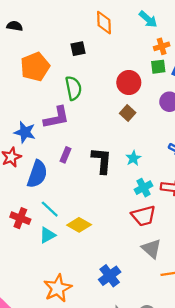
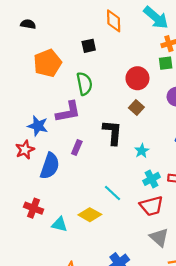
cyan arrow: (148, 19) -> (156, 18), size x1.4
black L-shape: (102, 160) -> (113, 132), moved
cyan line: (50, 209) -> (113, 193), moved
cyan triangle: (47, 235) -> (60, 224), turned 42

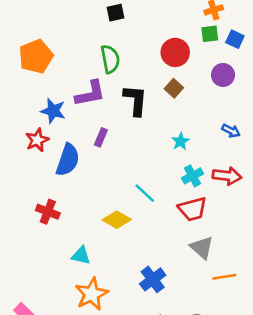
orange pentagon: (48, 63) -> (36, 56), moved
black L-shape: (113, 132) -> (135, 100), moved
cyan triangle: (60, 224) -> (81, 256), moved

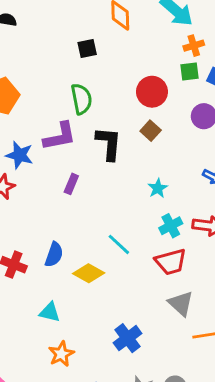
blue semicircle: (68, 160) -> (54, 255), moved, size x0.7
orange star: (92, 294) -> (61, 354), size x0.7

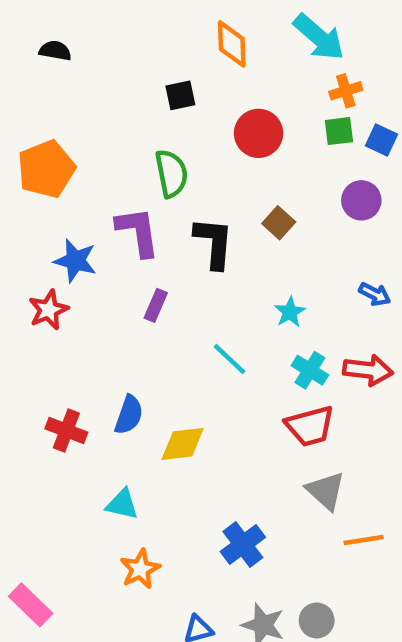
red circle: (152, 92) -> (259, 133), moved
purple L-shape: (60, 136) -> (138, 232), turned -87
cyan cross: (171, 226) -> (310, 370), turned -30
cyan line: (119, 244) -> (229, 359), moved
yellow diamond: (89, 273) -> (183, 444), turned -36

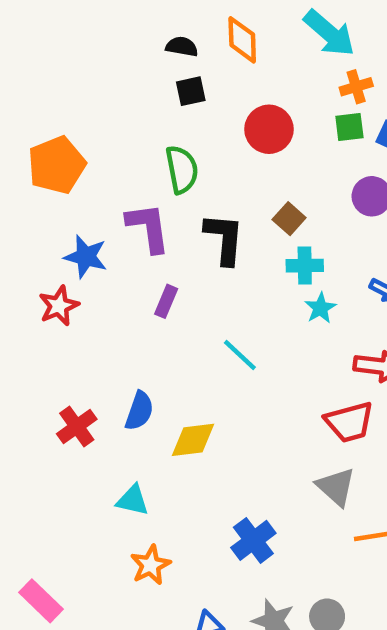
black semicircle: (55, 51) -> (182, 47), moved
cyan star: (290, 312) -> (320, 308), moved
cyan cross: (310, 370) -> (305, 266), moved, turned -33
red trapezoid: (310, 426) -> (349, 422), moved
red cross: (66, 431) -> (77, 426), turned 33

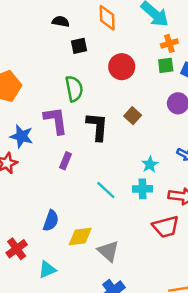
black semicircle: (182, 47) -> (61, 21), moved
cyan cross: (305, 266) -> (143, 189), moved
red cross: (77, 426) -> (17, 249), moved
gray triangle: (336, 487) -> (108, 251), moved
cyan triangle: (133, 500) -> (47, 270), turned -36

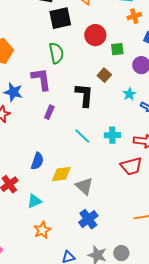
black square: (79, 46) -> (60, 18), size x1.6
green square: (166, 65) -> (117, 49), moved
black L-shape: (97, 127) -> (84, 95), moved
cyan star: (150, 164) -> (129, 94), moved

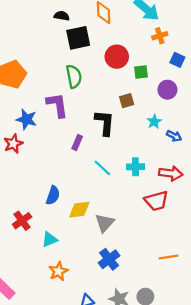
brown square: (104, 75) -> (127, 101), turned 32
purple rectangle: (49, 112) -> (77, 143), moved
gray triangle: (84, 186) -> (105, 223), turned 30

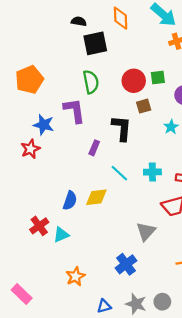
red circle: (117, 57) -> (134, 81), moved
yellow diamond: (79, 210) -> (96, 197), moved
gray triangle: (105, 223) -> (146, 231), moved
cyan triangle: (50, 239) -> (61, 235), moved

